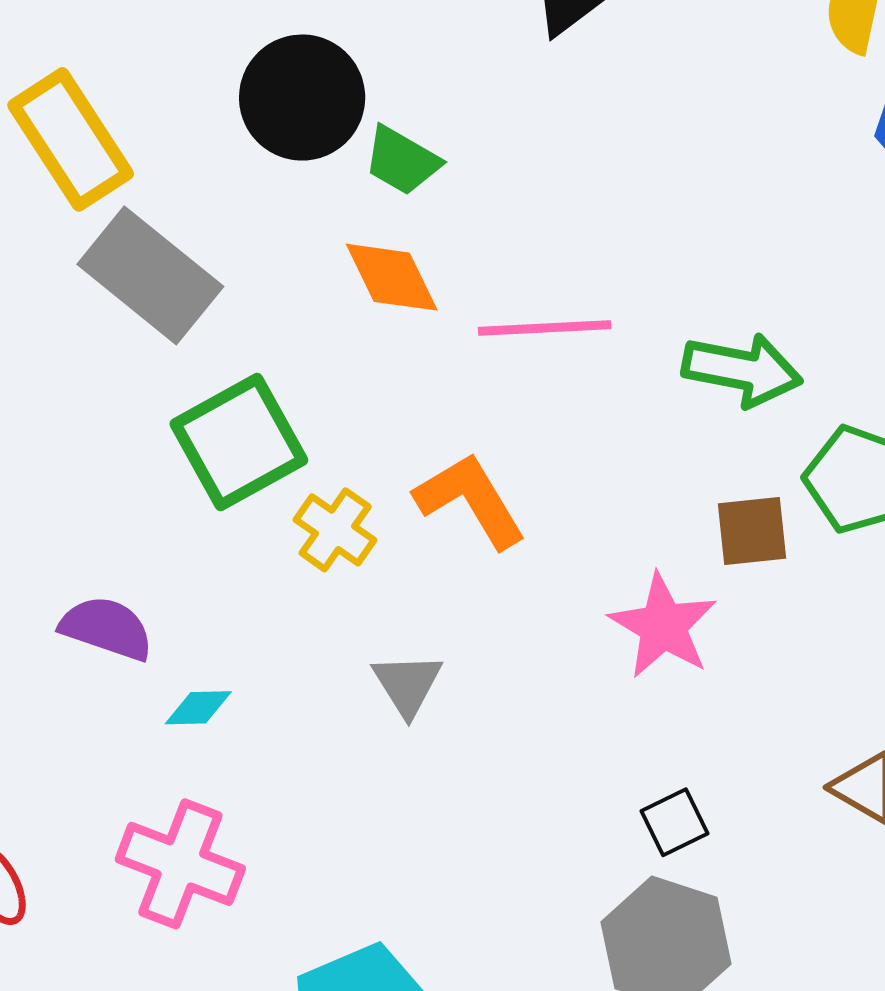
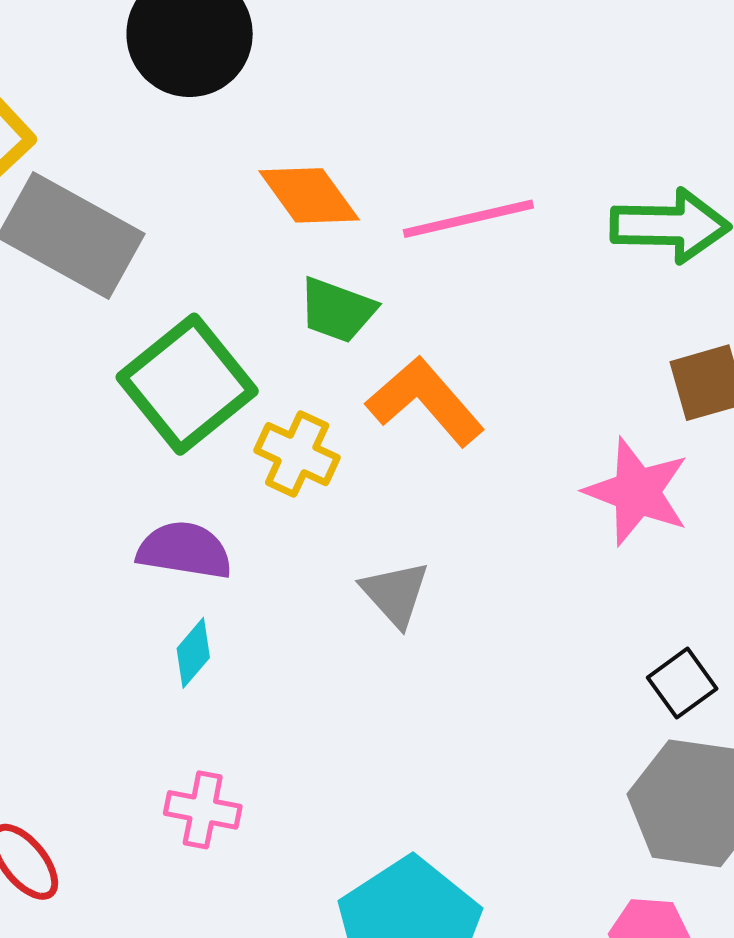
green trapezoid: (402, 161) -> (337, 310), moved
purple semicircle: (107, 628) -> (184, 550), moved
cyan diamond: (198, 708) -> (193, 653), turned -38
pink cross: (180, 864) -> (203, 810), size x0.6

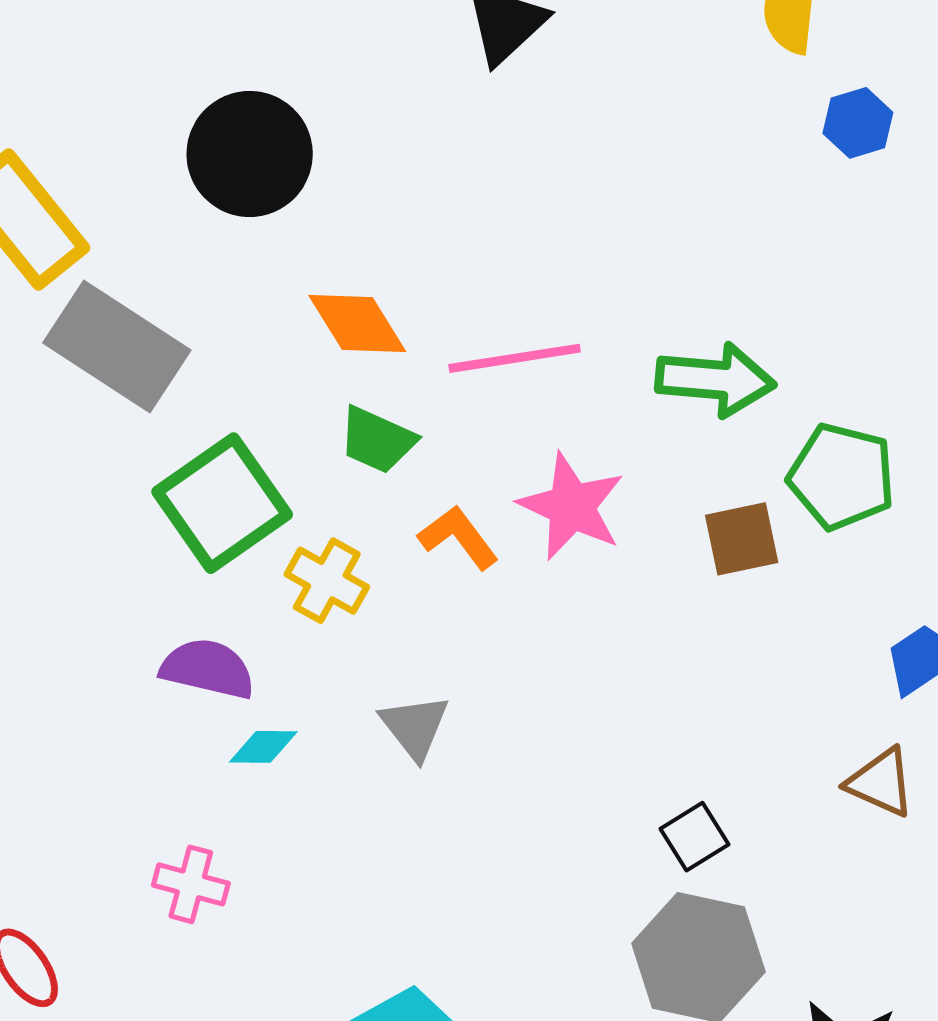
orange L-shape: (425, 401) -> (458, 537), size x0.7
pink star: (637, 492) -> (571, 507), moved
cyan diamond: (193, 653) -> (263, 747), moved, turned 46
pink cross: (203, 810) -> (191, 884), moved

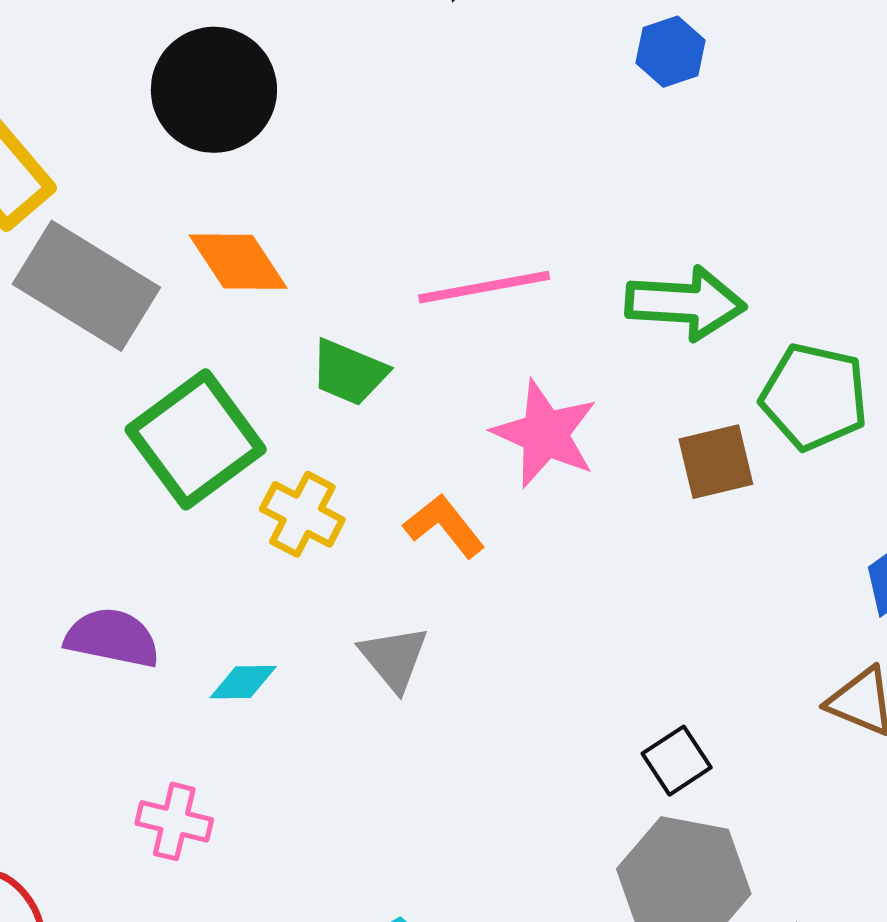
blue hexagon: (858, 123) -> (671, 52), moved
orange diamond: (357, 324) -> (238, 262), moved
orange L-shape: (458, 537) -> (444, 526), moved
purple semicircle: (208, 669) -> (112, 638), moved

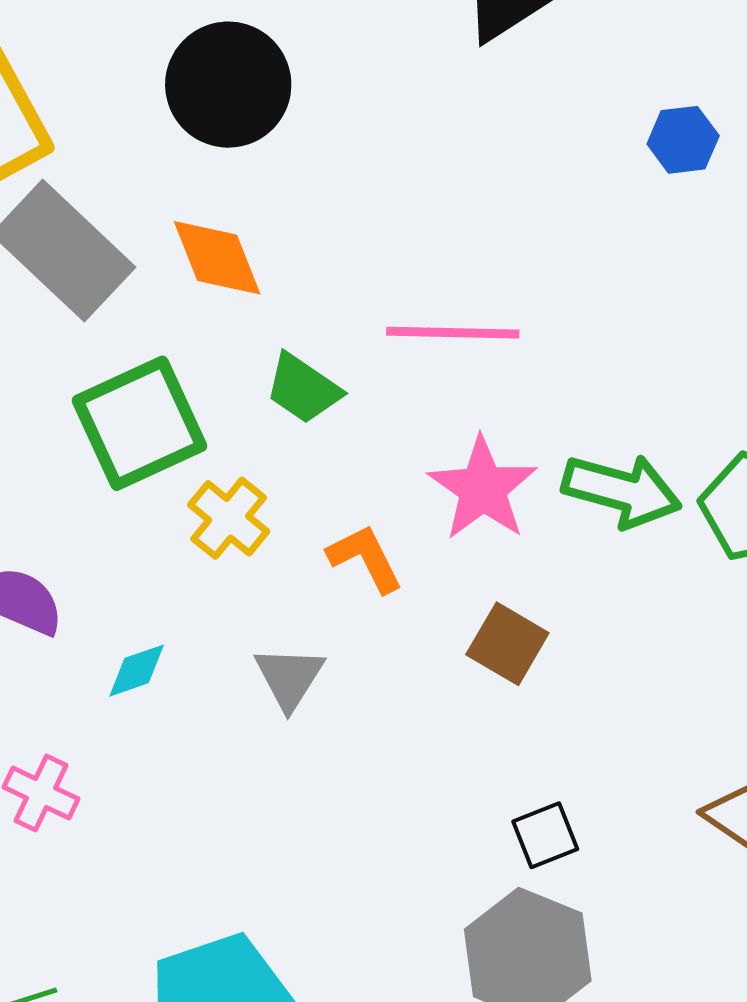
green arrow: (685, 303) -> (622, 491), moved
brown square: (716, 462) -> (507, 644), moved, turned 32
cyan diamond: (243, 682) -> (137, 671), turned -30

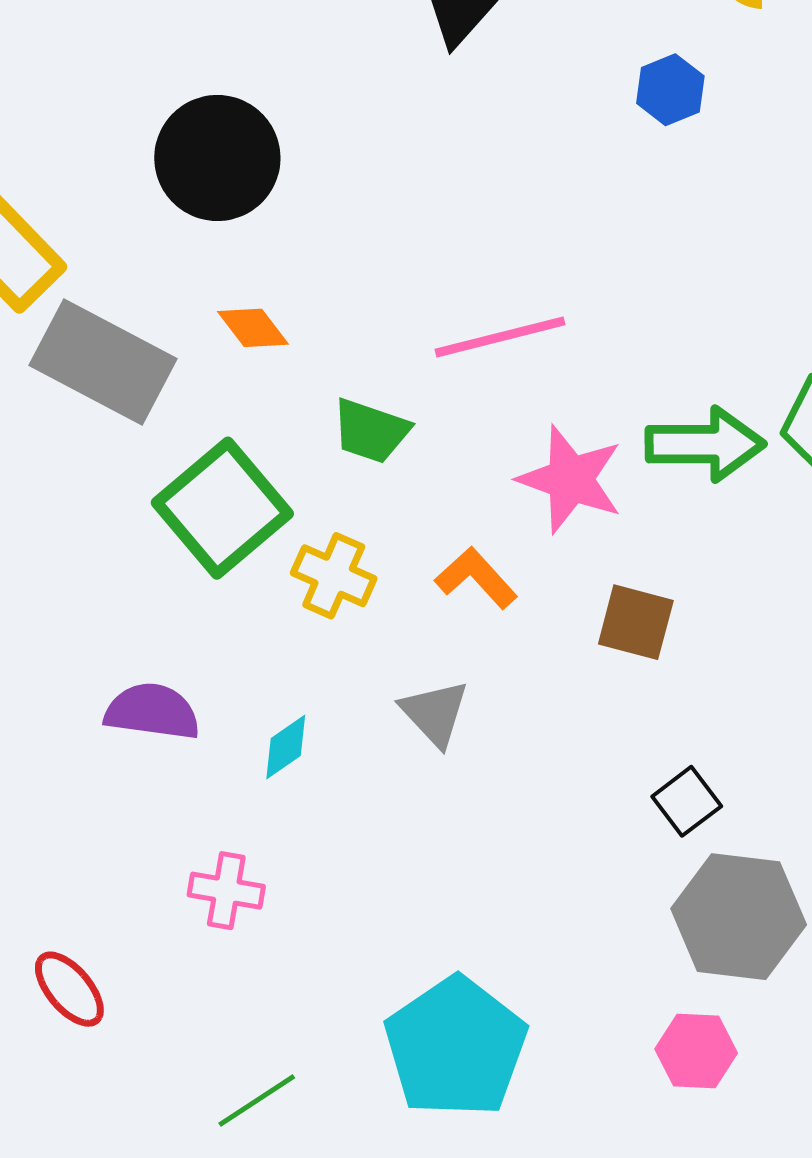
orange diamond: (217, 258) -> (253, 328), size x0.7
black square: (545, 835) -> (687, 801), moved

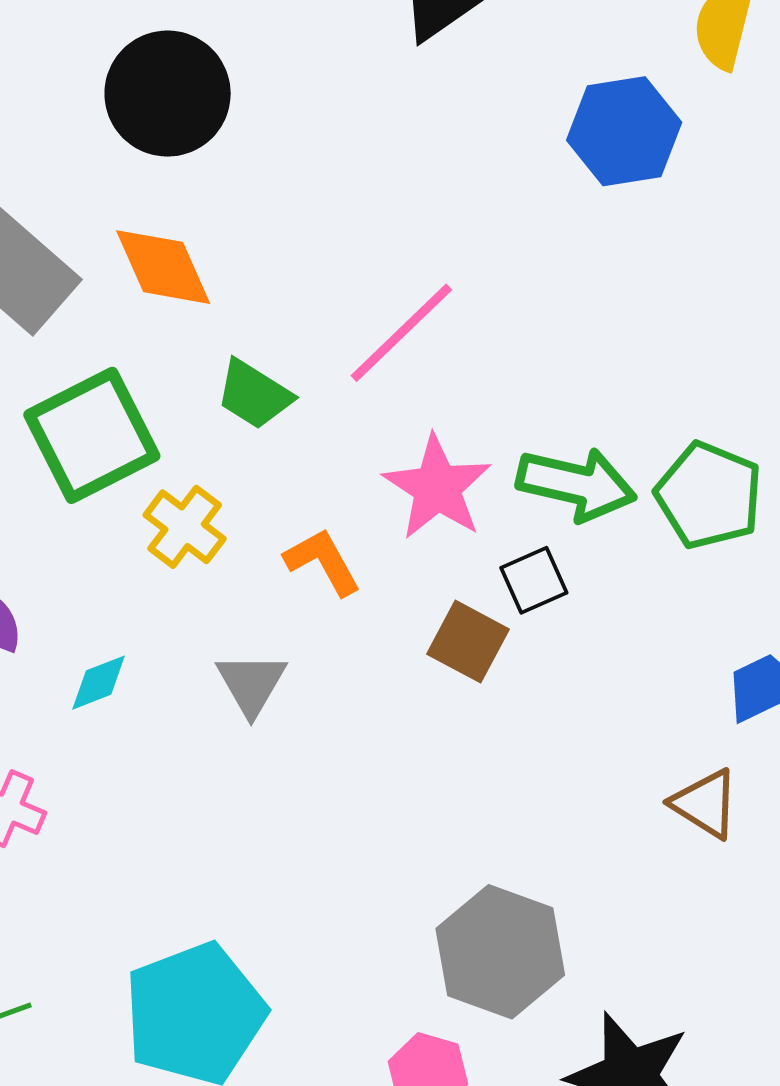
blue hexagon: (670, 90) -> (624, 131), size x1.6
orange diamond: (253, 328) -> (163, 267), size x1.5
pink line: (500, 337) -> (401, 333), turned -43
black square: (687, 801) -> (534, 580), moved

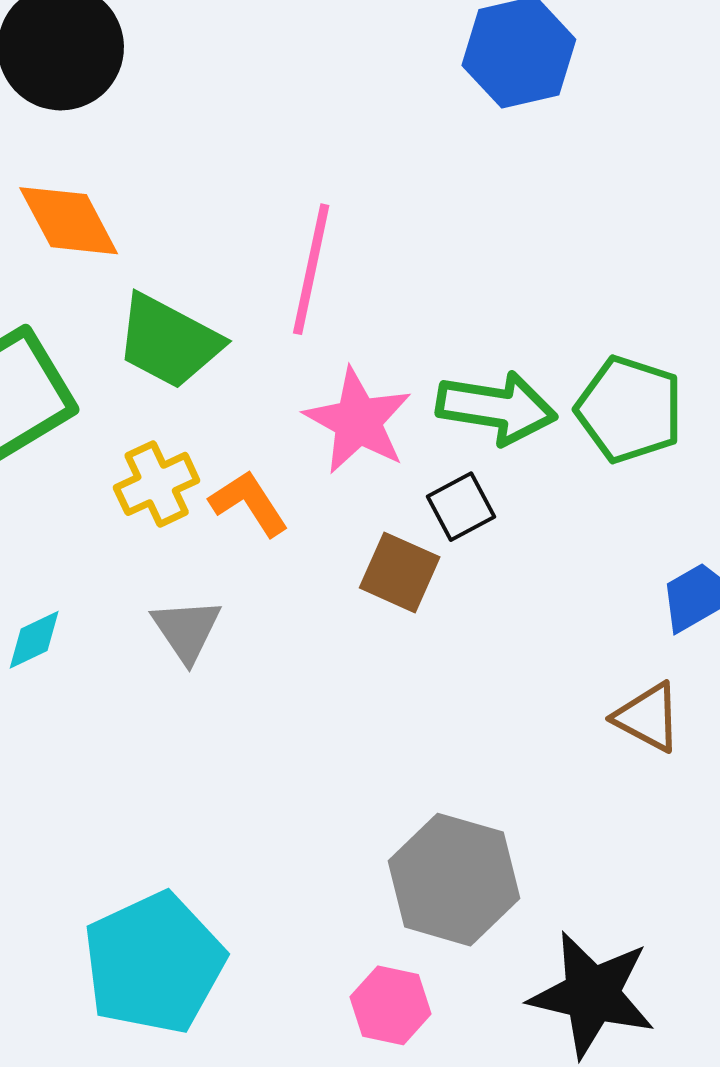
pink line: (401, 333) -> (311, 269), turned -30
green trapezoid: (254, 394) -> (169, 341), size x1.4
yellow cross: (185, 527) -> (157, 484), moved, turned 32

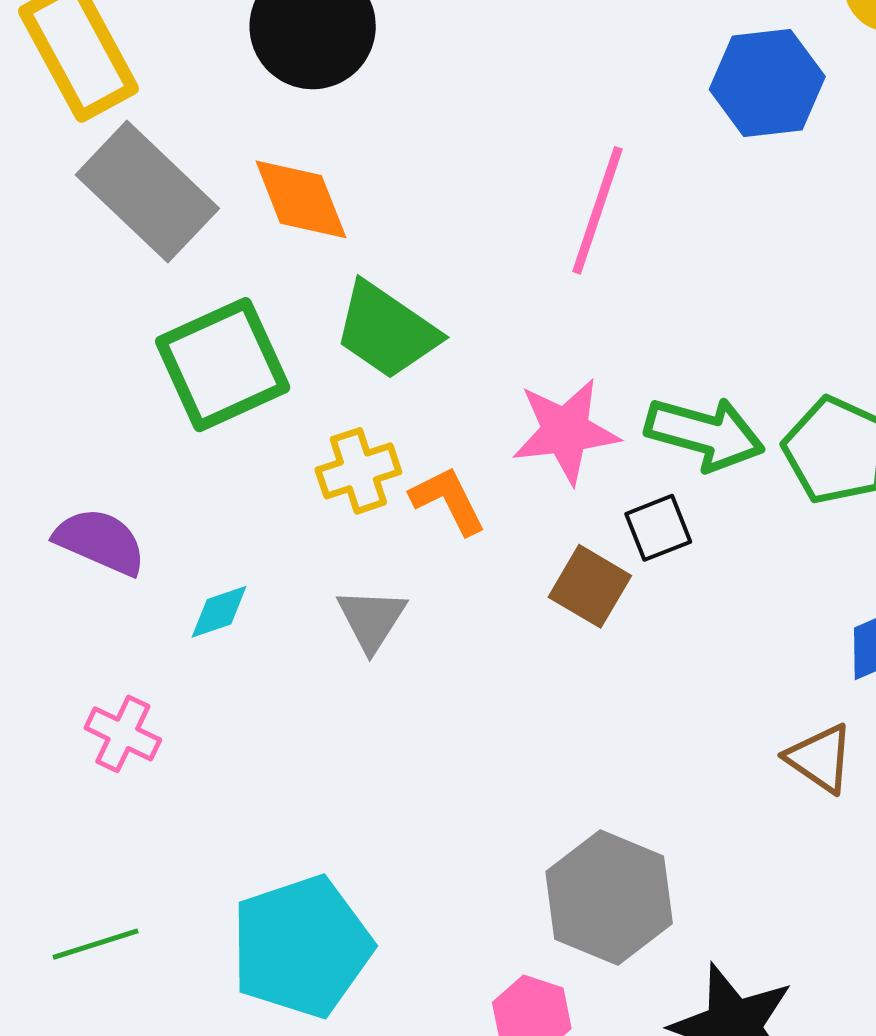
pink line: (311, 269) -> (598, 210), moved
pink star: (358, 421) -> (566, 431), turned 30

